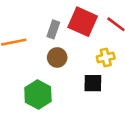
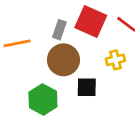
brown circle: (57, 57) -> (63, 60), size x1.5
black square: (93, 83) -> (87, 87), moved

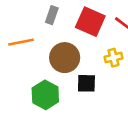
gray rectangle: (59, 30) -> (52, 15), moved

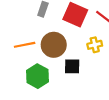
orange line: (21, 42) -> (25, 45), moved

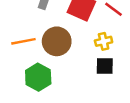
black square: (72, 66) -> (105, 66), moved

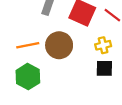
green hexagon: (38, 77) -> (28, 77), moved

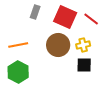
brown circle: (59, 45) -> (58, 45), moved

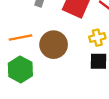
brown circle: (58, 45) -> (54, 45), moved

